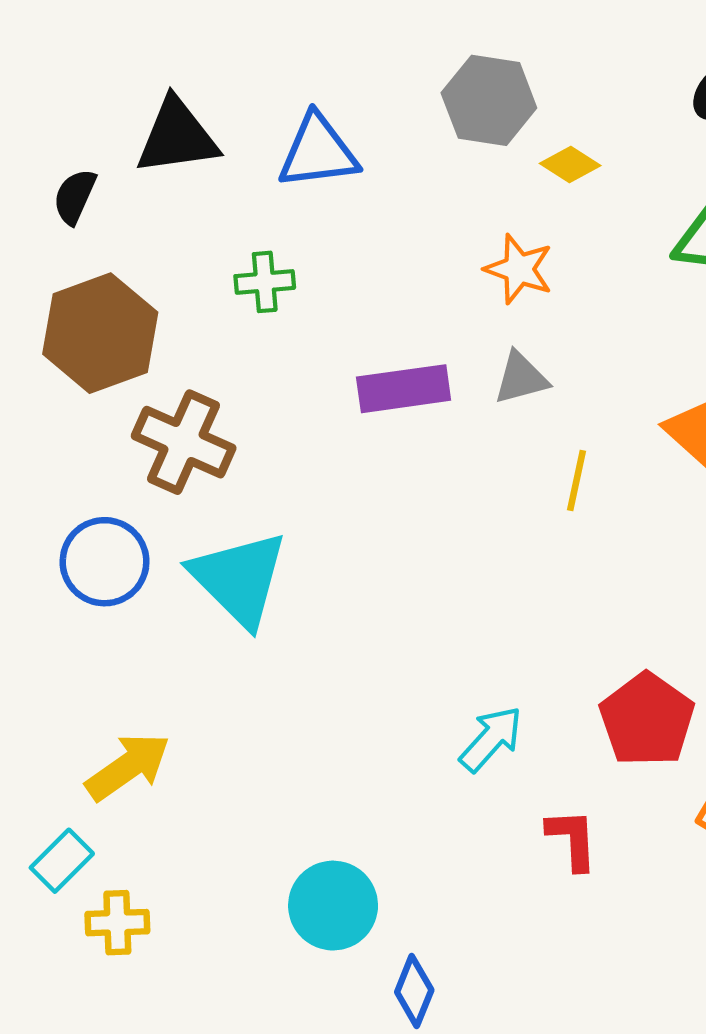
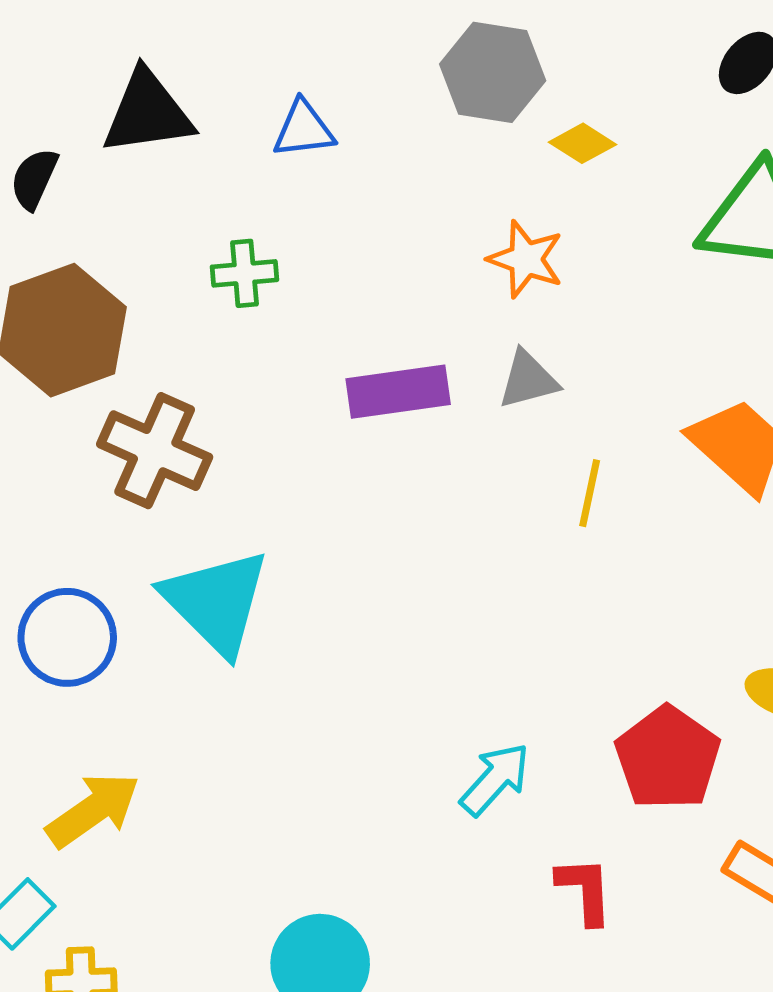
blue triangle: (318, 152) -> (304, 129), size x0.7
blue circle: (105, 562) -> (67, 637), moved

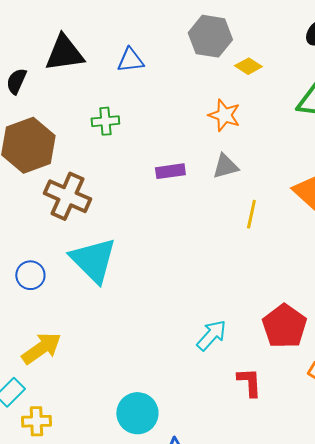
purple rectangle: (398, 392) -> (170, 171), size x0.7
blue circle: (67, 637) -> (30, 275), size x0.7

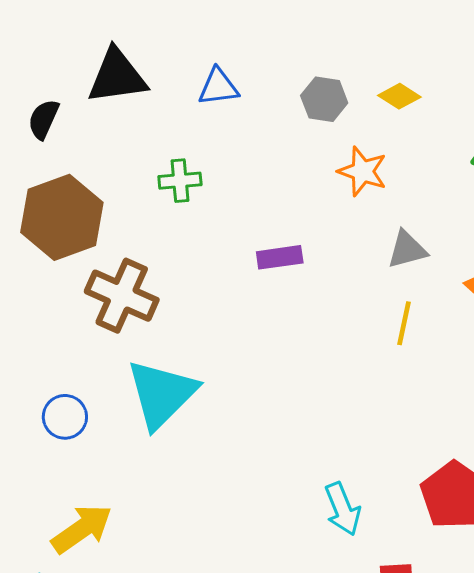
gray hexagon: (210, 36) -> (324, 99), moved, size x0.7
gray triangle: (225, 166) -> (407, 250), moved
cyan triangle: (93, 260) -> (162, 394), turned 30
cyan arrow: (211, 335) -> (343, 509), turned 116

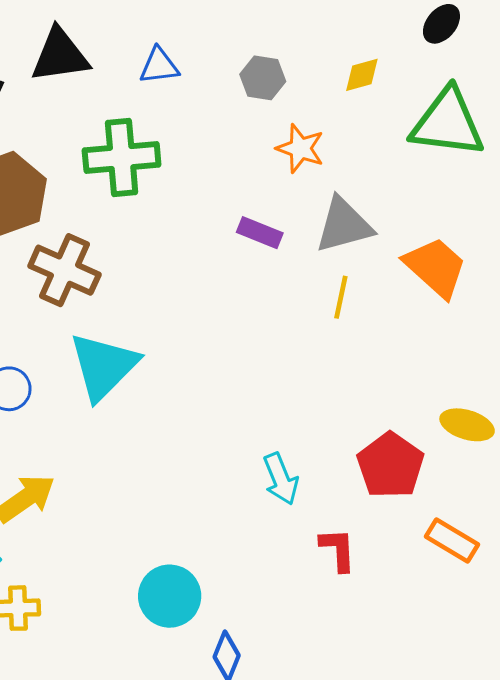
yellow diamond: (399, 96) -> (362, 75), moved, turned -48
green cross: (180, 181) -> (122, 157), size x1.8
gray triangle: (407, 250) -> (344, 225), size x1.5
purple rectangle: (280, 257) -> (260, 233), moved, turned 30

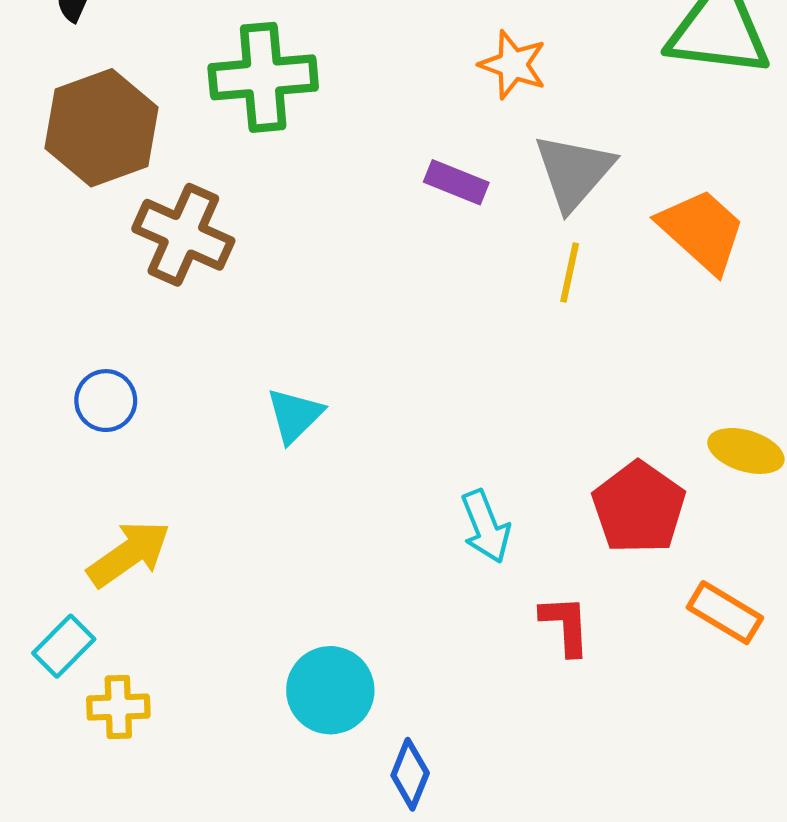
gray triangle: (344, 225) -> (574, 172), turned -34
cyan triangle: (104, 366) -> (295, 415), moved, size x0.6

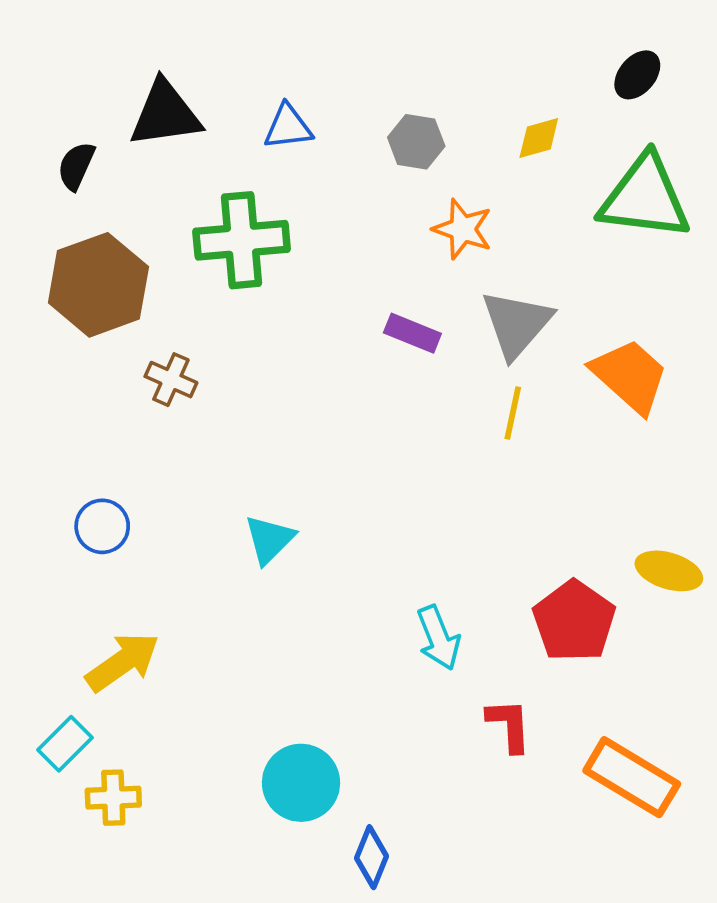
brown cross: (183, 235) -> (171, 380), size x0.6
orange rectangle: (725, 613) -> (632, 777), moved, size x1.4

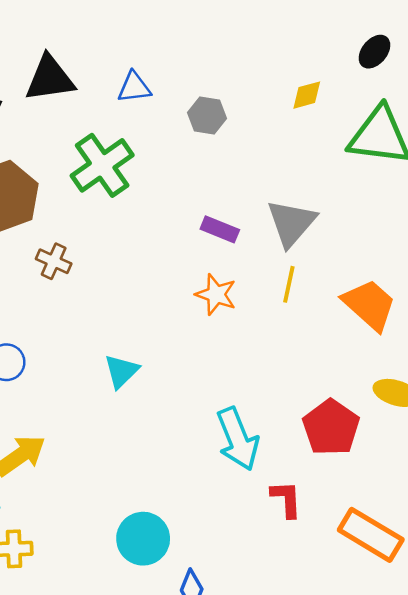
gray hexagon: (416, 142) -> (207, 116), moved
orange star: (463, 229) -> (216, 294), moved
green cross: (242, 240) -> (102, 165), turned -30
orange trapezoid: (630, 376) -> (369, 305), moved
cyan arrow: (438, 638) -> (238, 439), size x1.4

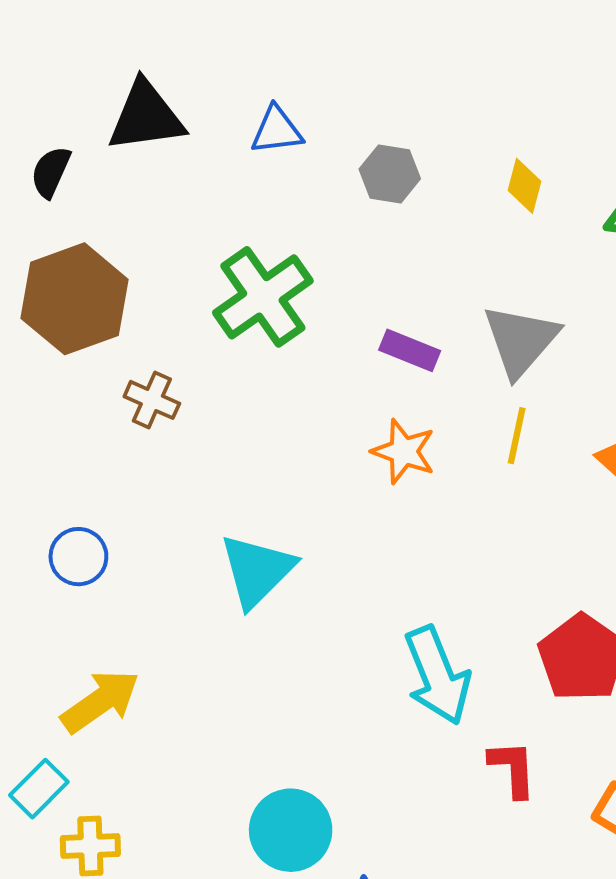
yellow diamond: (307, 95) -> (525, 186), moved, turned -60
green cross: (102, 165) -> (263, 297), moved
cyan triangle: (121, 371) -> (257, 570), size x1.4

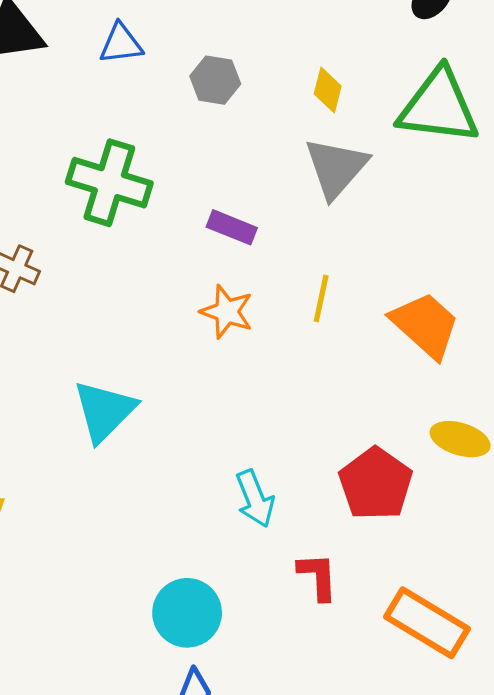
green cross: (263, 297) -> (109, 183), turned -38
gray triangle: (521, 340) -> (336, 168), moved
cyan arrow: (437, 676) -> (255, 499), size x0.7
cyan circle: (291, 830) -> (187, 613), moved

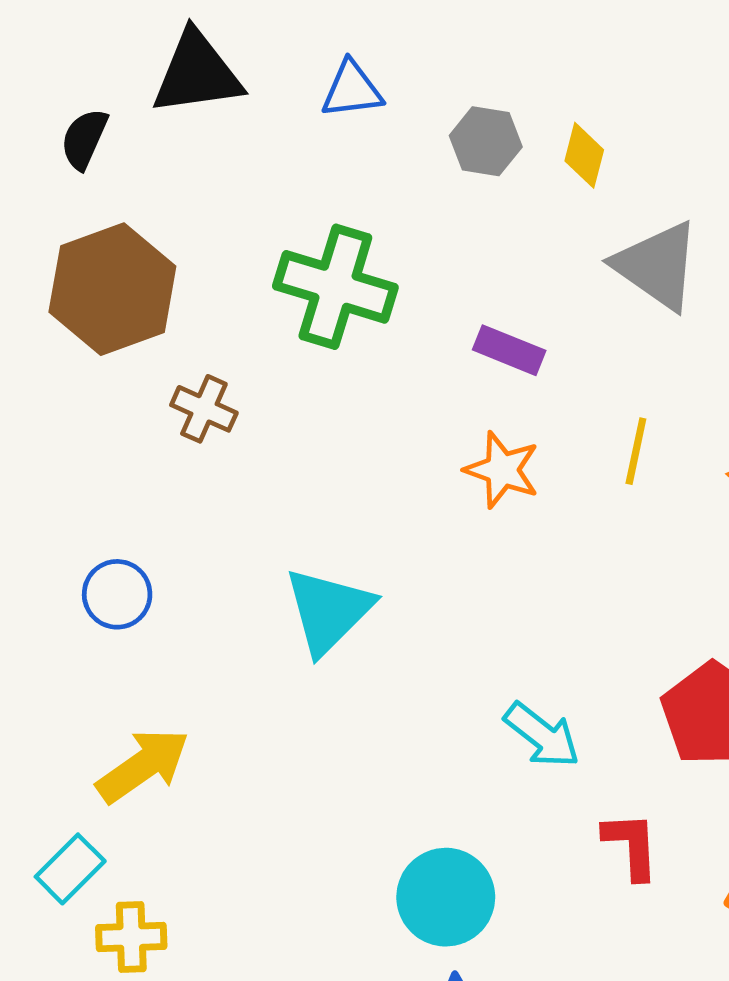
yellow diamond: (328, 90) -> (584, 155), moved
gray triangle: (336, 168) -> (657, 266), turned -36
cyan arrow: (255, 499) -> (542, 735), turned -30

